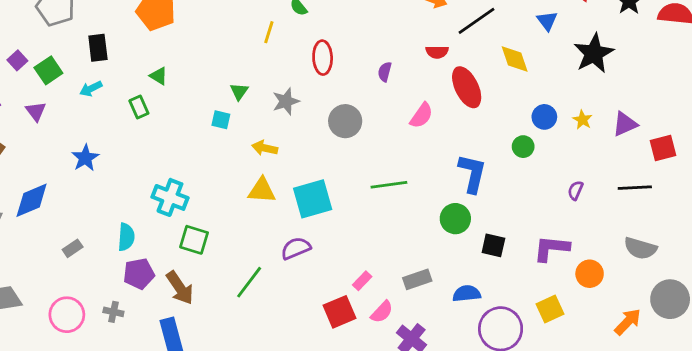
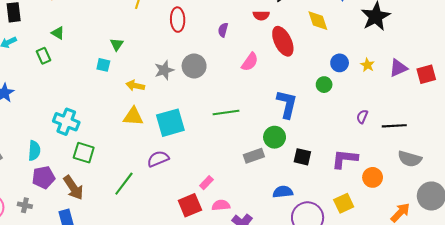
gray star: (286, 101) -> (164, 70), moved
red square: (663, 148) -> (426, 74), moved
black line: (635, 188) -> (394, 126), moved
gray rectangle: (417, 279) -> (254, 156), moved
pink semicircle: (382, 312) -> (221, 205), turned -138

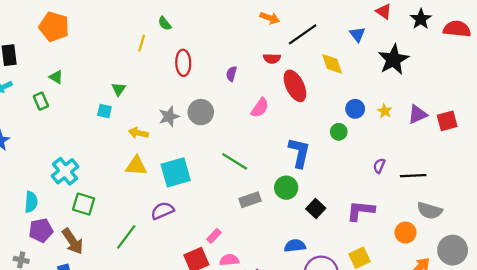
green line: (226, 112) -> (235, 161), turned 40
cyan cross: (66, 122) -> (65, 171), turned 30
gray rectangle: (254, 156) -> (250, 200), moved
black square: (302, 157) -> (316, 208), turned 30
orange circle: (373, 177) -> (406, 233), moved

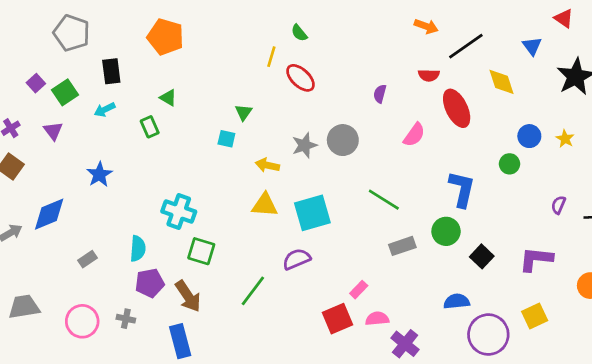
red ellipse: (183, 63) -> (300, 78), moved, turned -45
cyan cross: (65, 171) -> (179, 211), turned -32

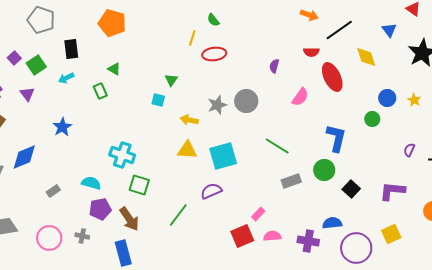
red ellipse: (300, 78) -> (214, 54), turned -50
cyan semicircle: (138, 249) -> (91, 183), turned -78
purple cross: (405, 344) -> (308, 241), moved, turned -30

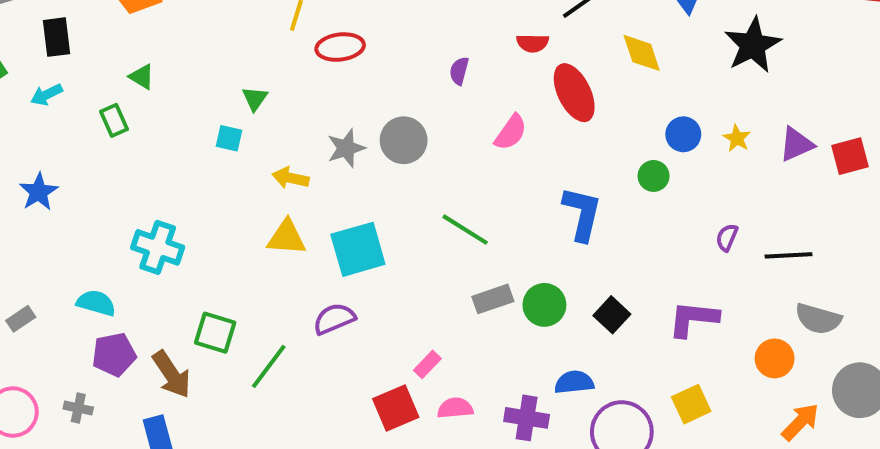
green circle: (324, 170) -> (544, 305), moved
green square: (139, 185) -> (215, 333), moved

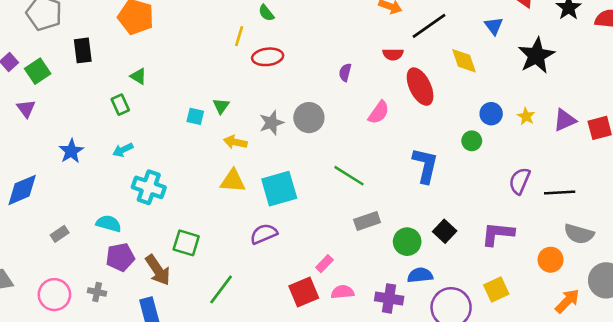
cyan arrow: (47, 95) -> (123, 150), moved
green triangle: (255, 99) -> (221, 106), moved
purple semicircle: (727, 237) -> (520, 181), size x1.5
green circle: (544, 305) -> (407, 242), moved
green line: (269, 366) -> (221, 289), moved

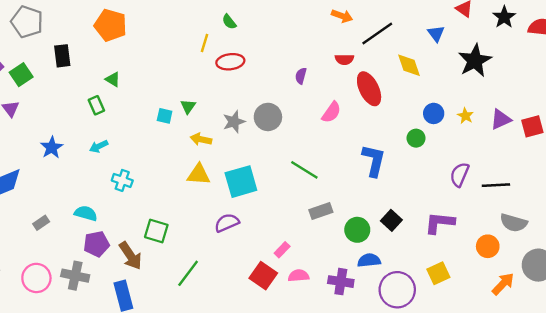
cyan cross: (149, 187) -> (122, 180), size x0.7
gray cross: (97, 292) -> (75, 276), size x1.6
red square: (304, 292) -> (263, 276), turned -32

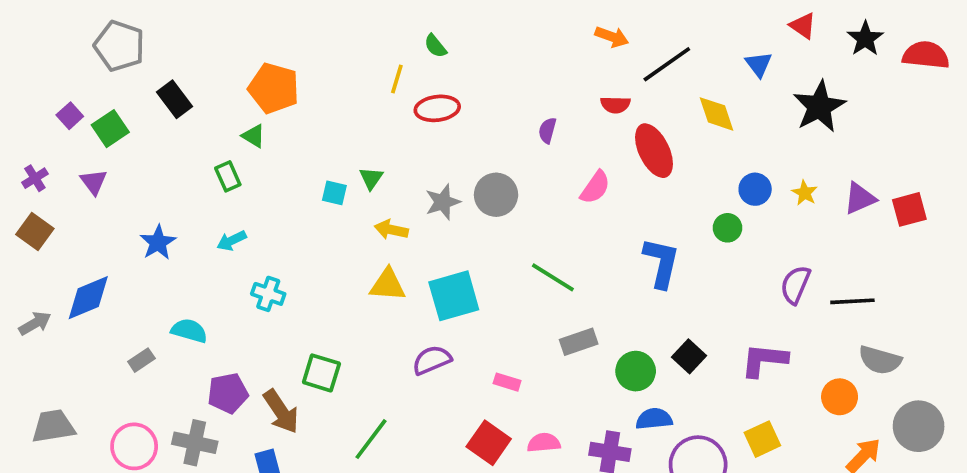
orange pentagon: (110, 25) -> (274, 88), moved
black rectangle: (62, 56) -> (175, 99), turned -30
cyan semicircle: (86, 213) -> (189, 331), moved
pink rectangle: (282, 250) -> (507, 382), moved, turned 63

